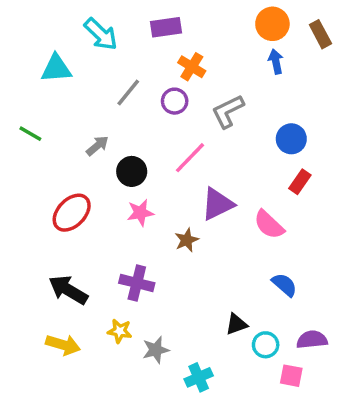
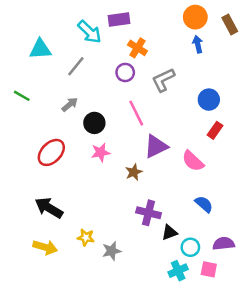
cyan arrow: (101, 34) -> (89, 32), moved
gray line: (128, 92) -> (76, 66), moved
pink line: (190, 158) -> (136, 113), turned -70
purple cross: (137, 283) -> (149, 213), moved
cyan cross: (199, 377) -> (178, 271), moved

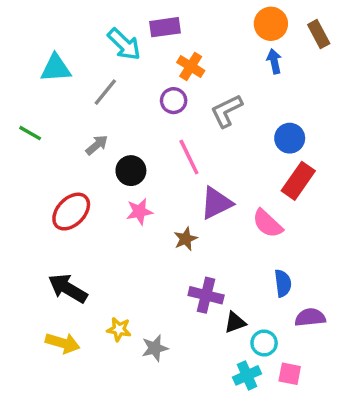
red rectangle: (215, 130) -> (298, 181), size x1.5
blue semicircle: (204, 204) -> (283, 283), turned 42
purple semicircle: (224, 244) -> (310, 317), moved

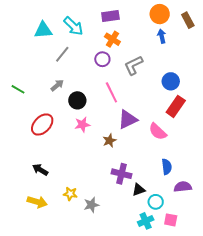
purple rectangle: (165, 27) -> (110, 16), moved
cyan triangle: (56, 68) -> (43, 30), moved
green line: (30, 133) -> (18, 89), moved
black arrow: (68, 288) -> (40, 170), size x0.7

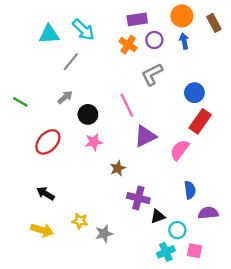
purple rectangle: (110, 16) -> (137, 19), moved
purple circle: (102, 59) -> (154, 40), moved
pink semicircle: (158, 132) -> (180, 150), turned 84
brown star: (109, 141) -> (118, 168), moved

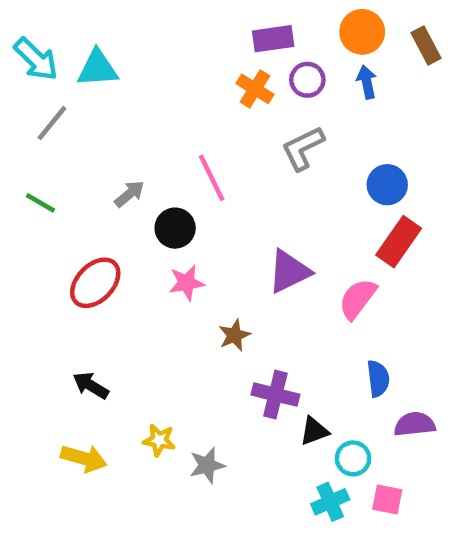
cyan arrow: (83, 30) -> (36, 59), moved
gray line: (71, 62) -> (52, 123), moved
pink line: (127, 105) -> (212, 178), moved

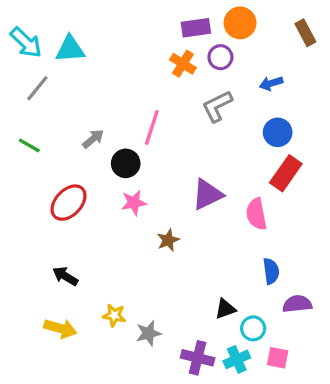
orange circle: (362, 32) -> (240, 23), moved
blue arrow: (367, 82) -> (271, 83), moved, turned -95
pink line: (212, 178) -> (152, 127), turned 44
pink semicircle: (358, 299) -> (256, 214), turned -48
purple cross: (275, 395) -> (198, 358), moved

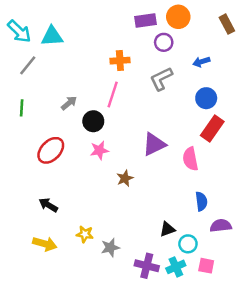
orange cross: (183, 64) -> (120, 61), moved, turned -36
green line: (29, 145) -> (22, 108), turned 63

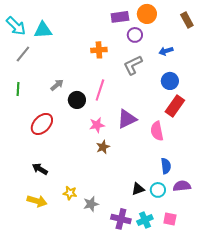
pink line: (113, 95) -> (100, 90), moved
pink star: (99, 150) -> (97, 125), moved
cyan circle: (188, 244) -> (158, 190), moved

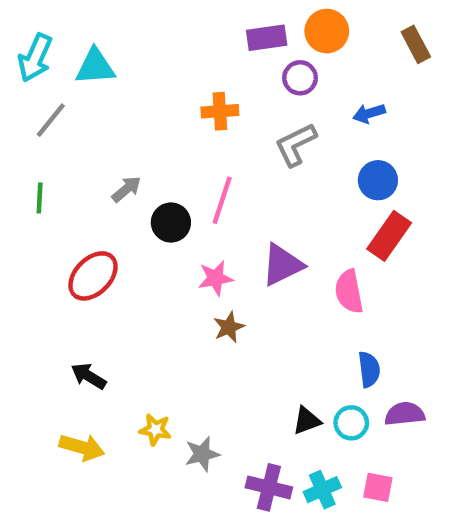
cyan arrow: (16, 26) -> (35, 58), turned 70

